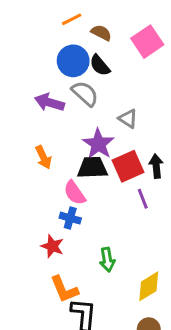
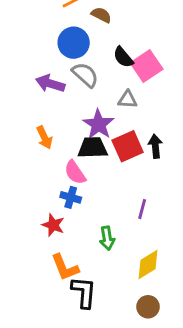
pink square: (147, 42) -> (147, 66), moved
black semicircle: (100, 65) -> (123, 57), moved
gray triangle: (128, 119) -> (128, 100), turned -30
purple line: (143, 199) -> (142, 209), moved, turned 36

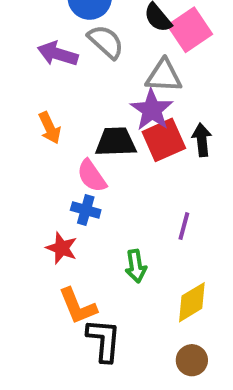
gray triangle: (128, 100) -> (164, 76), size x1.4
purple star: (98, 124) -> (152, 110), moved

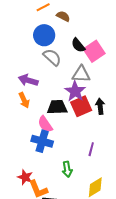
purple arrow: (58, 54) -> (28, 80), moved
blue cross: (86, 210) -> (42, 141), size x1.5
red star: (62, 248) -> (25, 177), moved

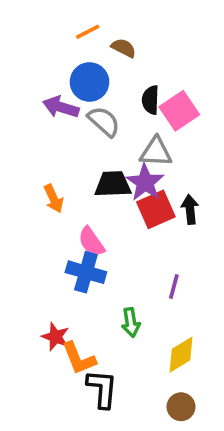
black semicircle: (78, 45) -> (151, 100), turned 42
purple arrow: (28, 80) -> (61, 107), moved
black trapezoid: (57, 107) -> (113, 184), moved

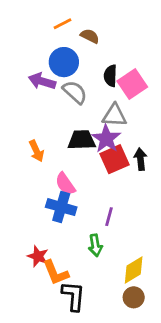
purple line: (174, 287) -> (109, 217), moved
brown circle: (181, 407) -> (134, 297), moved

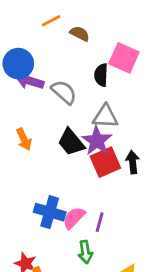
blue circle: (64, 62) -> (18, 64), moved
pink square: (132, 84) -> (124, 58), moved, turned -32
black trapezoid: (82, 140) -> (71, 142), turned -128
orange arrow: (37, 151) -> (24, 139), moved
pink semicircle: (65, 184) -> (74, 218), moved, turned 80

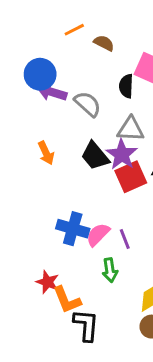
purple line: (100, 222) -> (125, 239), turned -36

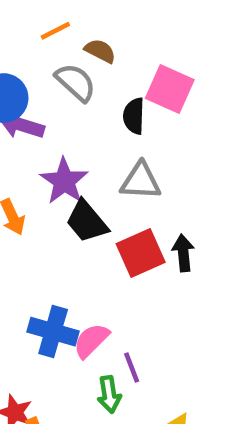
gray semicircle: (88, 104) -> (75, 82), moved
purple star: (122, 154) -> (64, 181), moved
purple line: (125, 239) -> (132, 367), moved

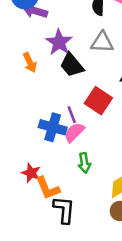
red square: (141, 253) -> (98, 101), moved, turned -32
purple line: (132, 367) -> (72, 115), moved

